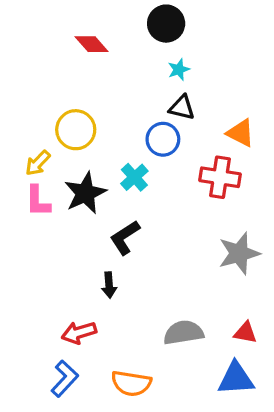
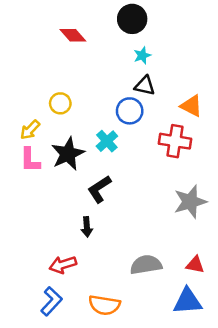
yellow circle: (76, 130) -> (60, 103), size x0.7

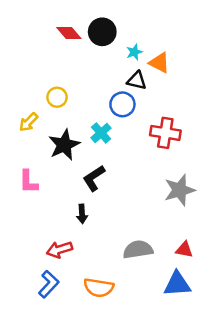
black circle: (132, 19) -> (102, 32), moved
orange triangle: (191, 106) -> (159, 63), moved
pink L-shape: (30, 160) -> (28, 182), moved

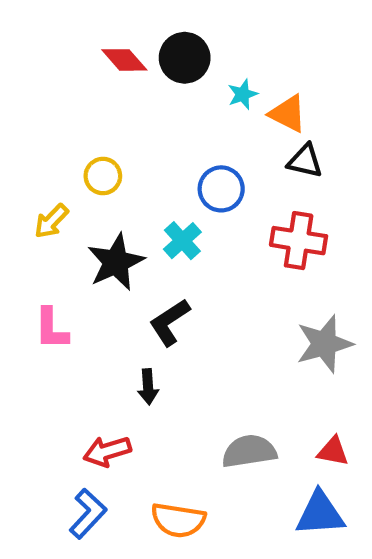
black triangle: (137, 81) -> (305, 161), moved

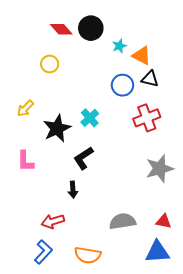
yellow circle: (103, 176) -> (50, 64), moved
blue circle: (221, 189) -> (122, 85), moved
red cross: (299, 241) -> (147, 118), turned -30

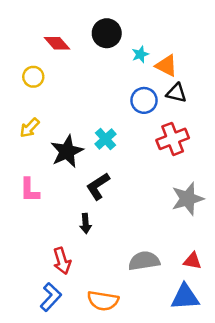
red diamond: (61, 29) -> (57, 43), moved
yellow circle: (50, 64) -> (33, 77), moved
red arrow: (53, 221) -> (62, 261), turned -90

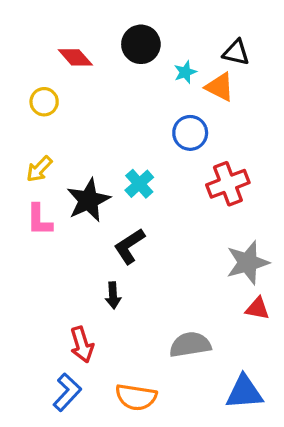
black triangle: (176, 93) -> (236, 52), moved
pink L-shape: (30, 190) -> (39, 220), moved
red triangle: (193, 261) -> (257, 308), moved

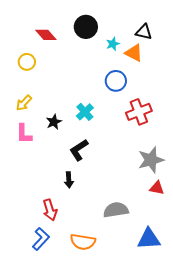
black star: (88, 200) -> (54, 122), size x0.6

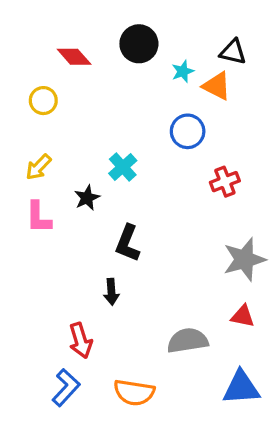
cyan cross: (85, 112) -> (123, 167), moved
red cross: (139, 112) -> (225, 182), size x0.7
black L-shape: (79, 150) -> (128, 243), turned -35
red triangle: (157, 188) -> (243, 316), moved

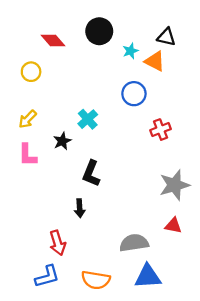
blue L-shape: (66, 388) -> (47, 276), turned 32
blue triangle: (241, 388) -> (148, 276), moved

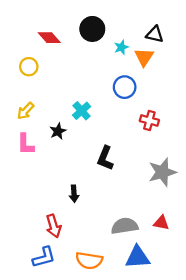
orange triangle: (155, 61) -> (144, 57), turned 36
red cross: (161, 130) -> (149, 120), turned 36
black L-shape: (91, 173) -> (105, 158), moved
red triangle: (173, 226) -> (161, 223), moved

